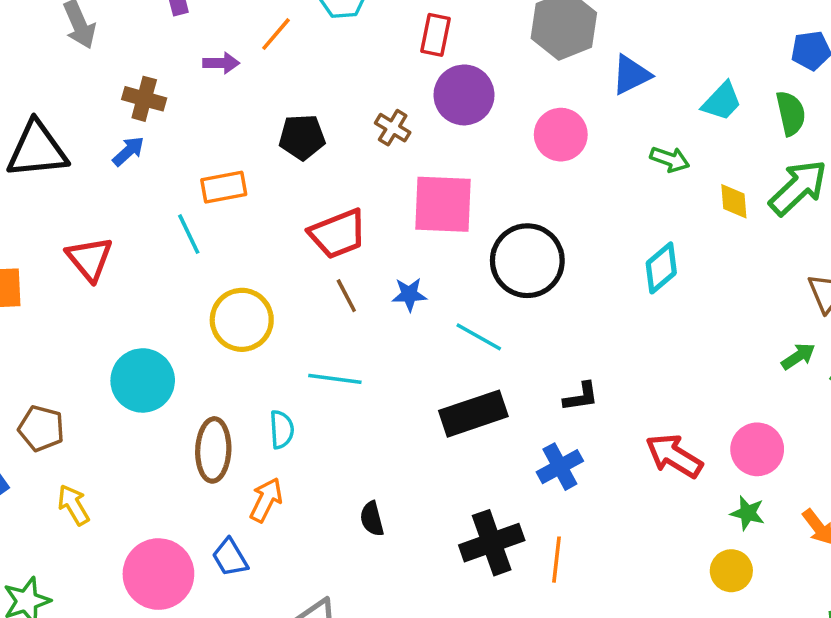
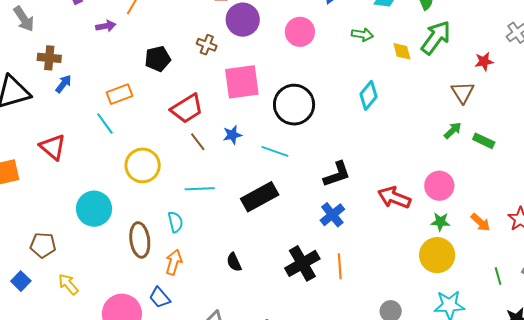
brown cross: (144, 99) -> (49, 58), moved
black L-shape: (581, 397) -> (337, 174), size x1.4
black rectangle: (473, 414) -> (260, 197), moved
yellow circle: (731, 571) -> (437, 255), size x1.5

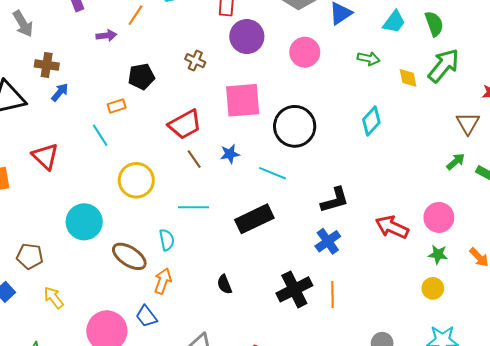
brown cross: (207, 45) -> (195, 61), moved
black pentagon: (158, 59) -> (141, 77), moved
orange rectangle: (120, 94) -> (117, 106), size x0.7
brown ellipse: (140, 240) -> (129, 256), turned -52
yellow circle: (437, 255) -> (433, 288), size x0.6

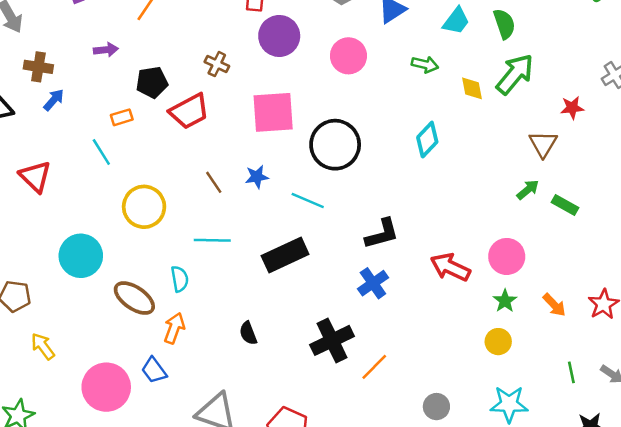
purple arrow: (106, 36) -> (106, 50), moved
red trapezoid: (185, 124) -> (189, 111), moved
green star: (438, 254) -> (505, 301), turned 30
orange line: (332, 294) -> (374, 367), moved, turned 45

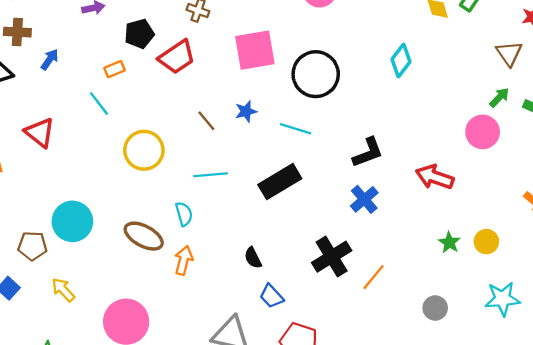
brown cross: (38, 67) -> (17, 32), moved
cyan circle: (81, 256) -> (72, 221), moved
pink circle: (507, 256) -> (483, 132), moved
green star: (505, 301) -> (449, 243), moved
blue trapezoid: (154, 370) -> (271, 296), moved

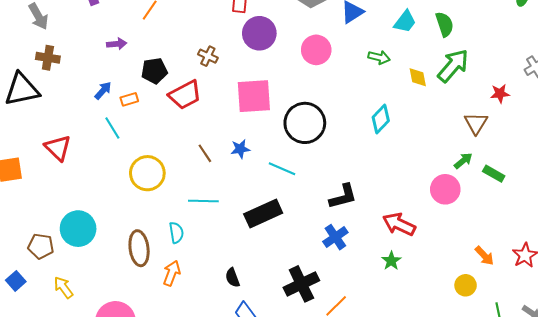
blue arrow: (50, 59) -> (103, 91), moved
brown ellipse: (144, 236) -> (139, 248), turned 48
yellow circle: (486, 242) -> (466, 285), moved
green star: (449, 243) -> (391, 261), moved

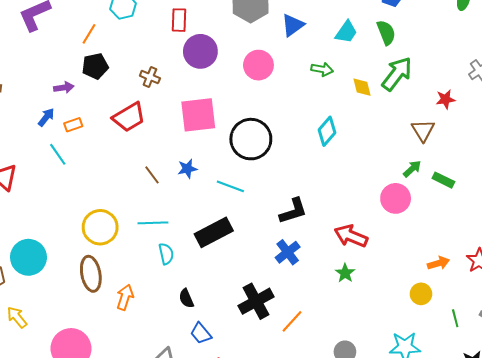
purple arrow: (117, 44) -> (64, 88), moved
black pentagon: (154, 71) -> (95, 66), moved
yellow circle: (147, 173) -> (100, 227), moved
cyan semicircle: (176, 233) -> (166, 254), moved
orange arrow: (484, 256) -> (438, 263), turned -60

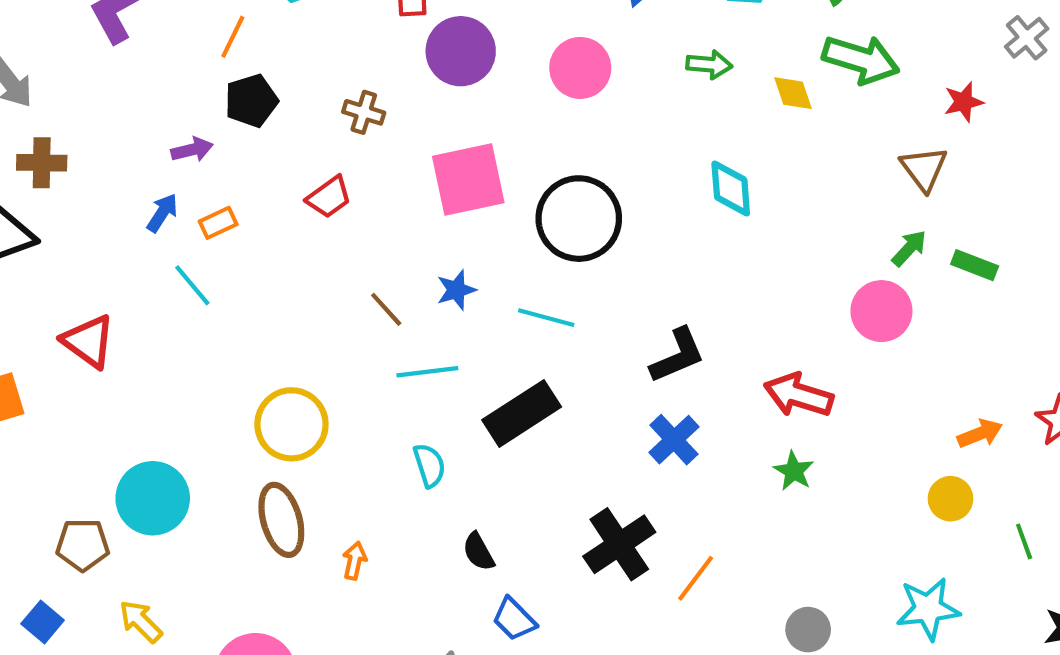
green arrow: (397, 74) -> (861, 60), turned 75
red trapezoid: (129, 117) -> (329, 197), size x0.7
cyan diamond: (327, 131) -> (731, 188), turned -40
cyan line: (153, 223) -> (427, 372), moved
orange arrow: (125, 297) -> (355, 561), size x0.7

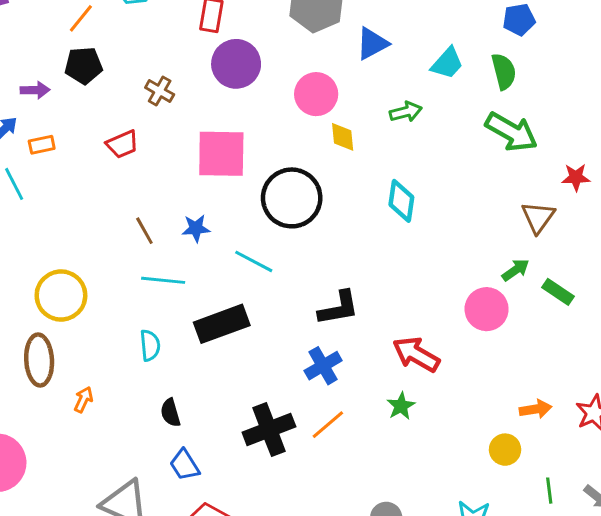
green arrow: (709, 64) -> (406, 112), turned -32
yellow diamond: (793, 93) -> (343, 137), moved
orange line: (696, 578) -> (328, 425), moved

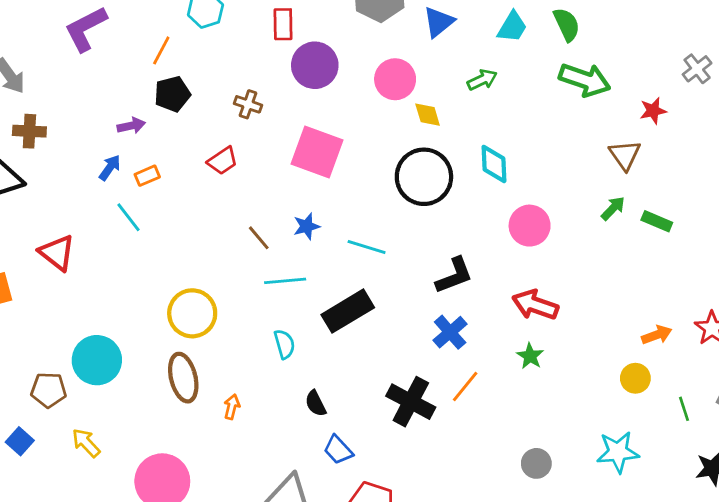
pink square: (221, 154) -> (317, 152), turned 30
black circle: (292, 198) -> (424, 177), moved
pink circle: (487, 309) -> (530, 226), moved
black cross: (269, 429) -> (411, 402), turned -30

